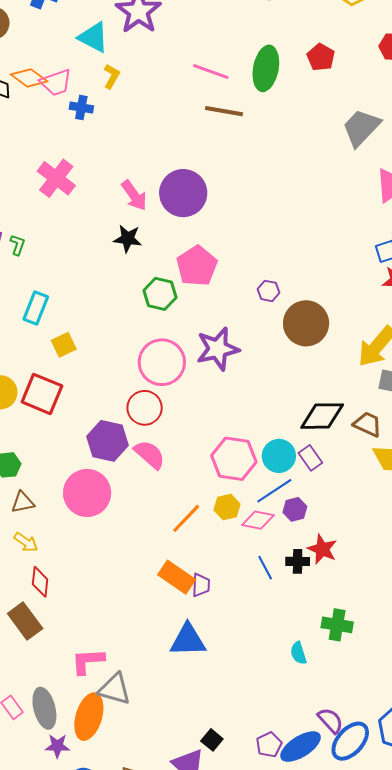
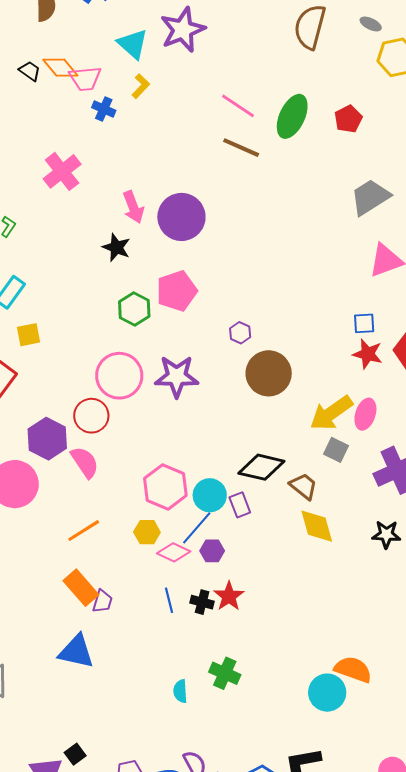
blue line: (274, 491) -> (197, 528), turned -30
orange line: (186, 518) -> (84, 531), moved

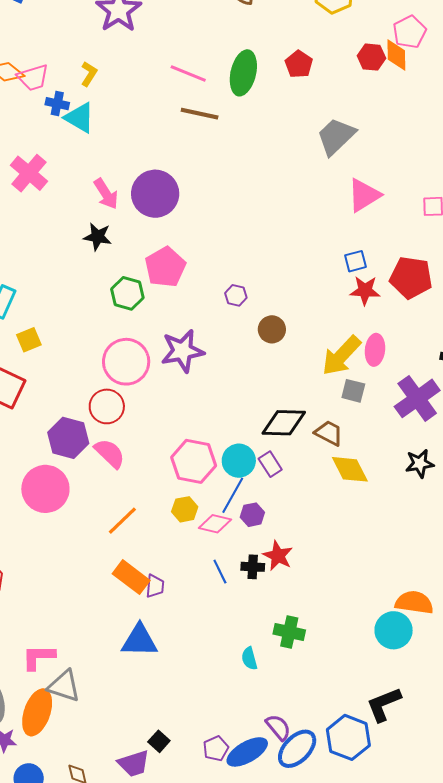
cyan triangle: (133, 44) -> (80, 118), moved
brown circle: (269, 373) -> (272, 329), size x0.6

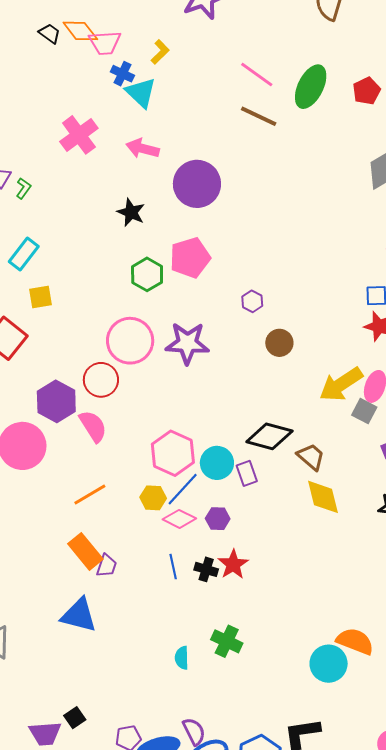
pink arrow: (106, 194) -> (143, 148), moved, turned 124
gray square: (353, 391) -> (364, 411), moved
blue line: (233, 495) -> (183, 489), moved

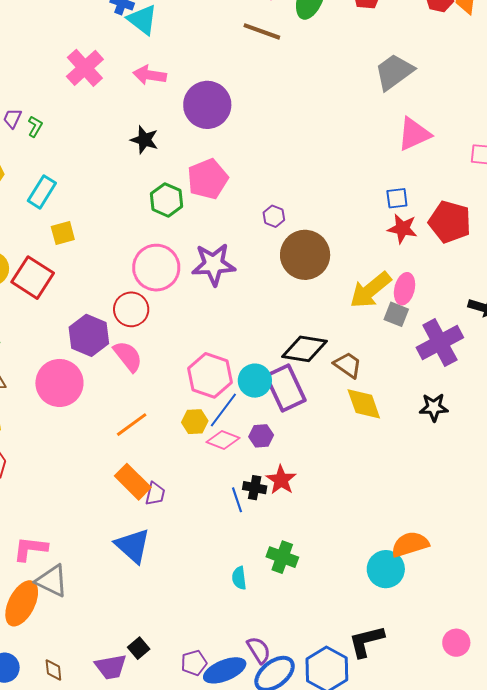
brown circle: (279, 343) -> (305, 255), size x1.8
purple rectangle: (247, 473) -> (286, 388), size x1.8
blue line: (173, 567) -> (237, 500), moved
blue triangle: (79, 615) -> (133, 546), turned 33
orange semicircle: (355, 641) -> (410, 544), turned -33

